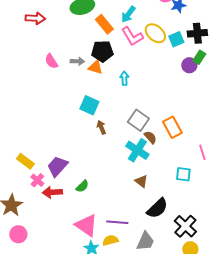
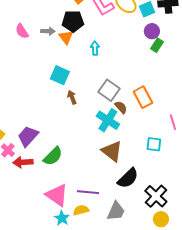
green rectangle: (199, 57) -> (157, 45), moved
purple circle: (189, 65) -> (152, 31), moved
orange triangle: (95, 67) -> (66, 37), turned 35
brown triangle: (141, 181) -> (112, 151), size x1.6
green semicircle: (82, 186) -> (53, 156), size x1.5

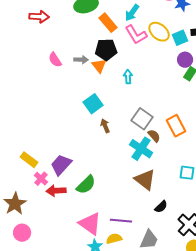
cyan square: (60, 75) -> (93, 104), turned 30
black semicircle: (128, 178) -> (161, 207), size x0.6

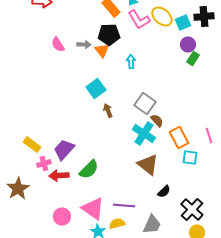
orange rectangle: (176, 126) -> (179, 138), moved
pink cross: (41, 179) -> (44, 164), turned 32
pink circle: (22, 233) -> (62, 216), moved

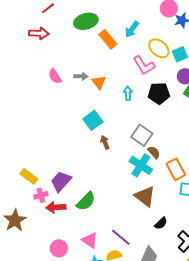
pink L-shape: (139, 20) -> (144, 65), moved
black pentagon: (109, 34) -> (159, 93), moved
purple line: (124, 206) -> (121, 237), turned 35
pink triangle: (93, 208) -> (90, 240), size x0.7

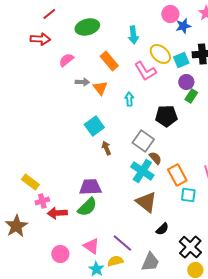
cyan arrow: (132, 29) -> (133, 35), turned -42
orange rectangle: (108, 39) -> (109, 61), moved
pink semicircle: (55, 76) -> (66, 60), moved, turned 84
black pentagon: (159, 93) -> (166, 116), moved
purple trapezoid: (61, 181) -> (90, 187), moved, turned 45

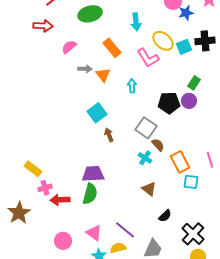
purple circle: (186, 82) -> (189, 101), moved
cyan cross: (142, 171) -> (145, 158), size x0.6
brown triangle: (146, 202) -> (149, 189), size x0.7
green semicircle: (87, 207) -> (90, 194), turned -30

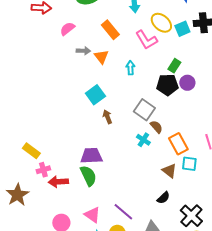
green rectangle: (194, 83) -> (174, 66), moved
brown triangle: (149, 189) -> (169, 171), moved
green semicircle: (90, 194) -> (88, 176), turned -40

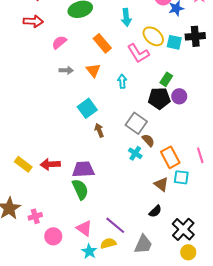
cyan square: (182, 29) -> (174, 42), turned 35
gray arrow: (83, 51) -> (66, 70), moved
pink cross: (43, 170) -> (35, 216), moved
red arrow: (58, 182) -> (50, 164), moved

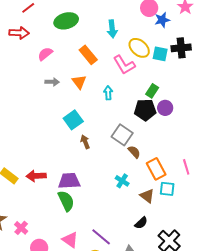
cyan cross: (135, 153) -> (122, 181), moved
pink cross: (35, 216) -> (21, 228), turned -32

